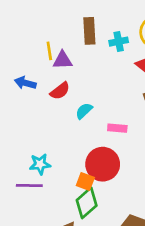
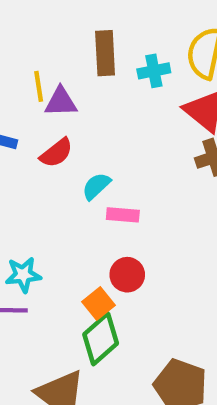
pink rectangle: (117, 128) -> (123, 215), moved
red circle: (103, 164) -> (127, 275), size x0.6
orange square: (85, 182) -> (98, 303), turned 30

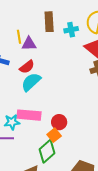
cyan semicircle: (96, 186) -> (31, 82), moved, size x1.5
pink rectangle: (123, 215) -> (29, 115), moved, size x1.6
orange square: (98, 303) -> (54, 135), moved

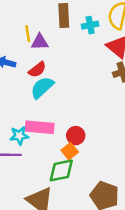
green diamond: (47, 151) -> (61, 170), turned 30

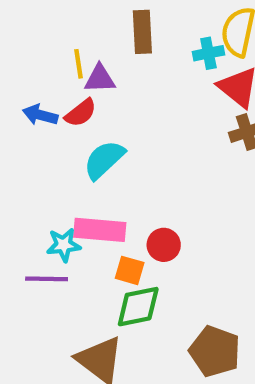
cyan cross: (90, 25) -> (208, 53), moved
red semicircle: (37, 70) -> (81, 113), moved
orange square: (70, 151) -> (130, 270), moved, turned -35

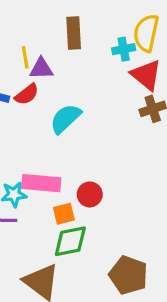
cyan semicircle: (104, 160) -> (66, 119), moved
orange square: (130, 270) -> (64, 214), turned -30

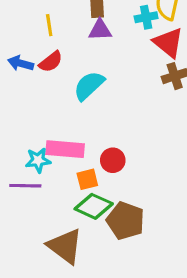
purple triangle: (41, 69) -> (100, 30), moved
green diamond: (70, 241) -> (94, 206), turned 36
brown pentagon: (128, 275) -> (125, 221), moved

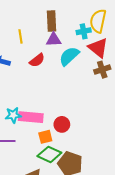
red semicircle: (51, 62) -> (37, 60), moved
cyan semicircle: (89, 86) -> (69, 56), moved
cyan star: (38, 160) -> (13, 115), moved

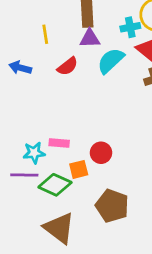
cyan star: (13, 115) -> (34, 153), moved
pink rectangle: (31, 117) -> (59, 143), size x0.6
green diamond: (49, 154) -> (55, 185), moved

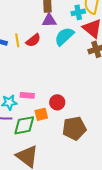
yellow line: (45, 34) -> (17, 40), moved
green diamond: (55, 185) -> (24, 125), turned -35
brown pentagon: (112, 206) -> (74, 128), moved, turned -30

